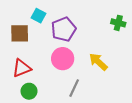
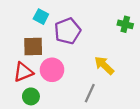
brown square: (20, 33) -> (33, 47), moved
pink circle: (63, 59) -> (52, 70), moved
gray line: (74, 88) -> (90, 93), moved

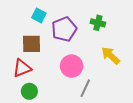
green cross: (125, 24) -> (98, 23), moved
yellow arrow: (104, 65) -> (111, 55), moved
pink circle: (52, 70) -> (72, 66), moved

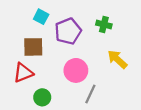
green circle: (29, 91) -> (42, 97), moved

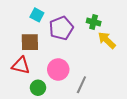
yellow arrow: (117, 59) -> (107, 40), moved
pink circle: (76, 70) -> (58, 70), moved
red triangle: (23, 73) -> (21, 65), turned 36

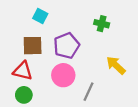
purple pentagon: (61, 28) -> (67, 46), moved
yellow arrow: (107, 40) -> (116, 65), moved
green circle: (38, 88) -> (24, 95), moved

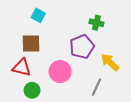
purple pentagon: (67, 46) -> (82, 47), moved
gray line: (88, 92) -> (96, 87), moved
green circle: (24, 95) -> (32, 90), moved

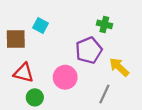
cyan square: (38, 15) -> (40, 26), moved
brown square: (31, 44) -> (16, 39), moved

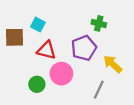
red triangle: (24, 73) -> (46, 50), moved
green circle: (35, 97) -> (37, 84), moved

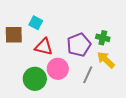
green cross: (99, 23) -> (103, 38), moved
green circle: (37, 84) -> (35, 79), size x1.5
gray line: (99, 90) -> (88, 75), moved

